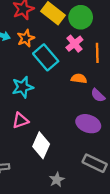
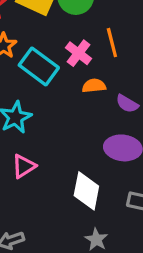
pink cross: (74, 44) -> (78, 53), moved
white diamond: (41, 145) -> (86, 191), moved

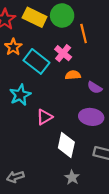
orange line: (112, 43) -> (84, 34), moved
pink triangle: (24, 166) -> (44, 117), moved

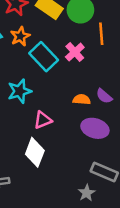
orange semicircle: (73, 75) -> (82, 99), moved
white diamond: (66, 145) -> (35, 152), moved
gray star: (72, 177) -> (87, 193), moved

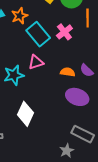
cyan star: (20, 91) -> (14, 75), moved
pink triangle: (43, 120) -> (36, 62), moved

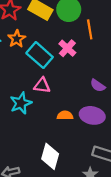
pink triangle: (36, 62) -> (42, 85), turned 35
orange semicircle: (68, 72) -> (65, 115), moved
white diamond: (25, 114) -> (50, 156), moved

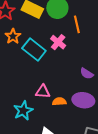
pink triangle: (42, 85) -> (43, 92), moved
cyan star: (21, 103) -> (23, 111), moved

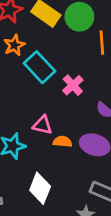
pink cross: (58, 42) -> (73, 85), moved

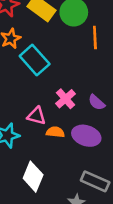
pink cross: (73, 85) -> (66, 99), moved

